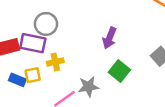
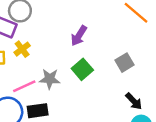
yellow cross: (55, 62) -> (22, 49), turned -35

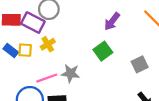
purple arrow: (79, 36) -> (112, 21), moved
green square: (82, 69) -> (103, 51), moved

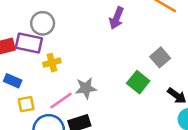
yellow cross: (48, 44) -> (52, 63), turned 32
yellow square: (25, 50) -> (26, 104), moved
green square: (103, 51) -> (138, 82), moved

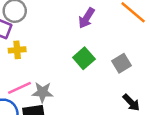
green square: (138, 82) -> (84, 58), moved
gray star: (86, 88) -> (43, 92), moved

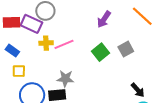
gray square: (122, 63) -> (126, 49), moved
pink line: (19, 88) -> (64, 44), moved

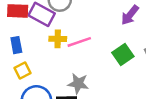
blue rectangle: (12, 51) -> (16, 45), turned 40
yellow square: (19, 71) -> (22, 70), turned -32

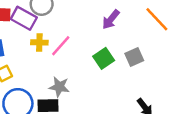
pink line: (79, 42) -> (61, 46), turned -30

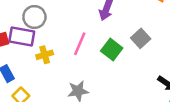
pink line: (61, 46) -> (80, 44), moved

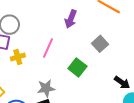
green square: (112, 49) -> (77, 67), moved

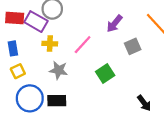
gray square: (100, 44) -> (133, 46), moved
gray star: (46, 88) -> (59, 70), moved

